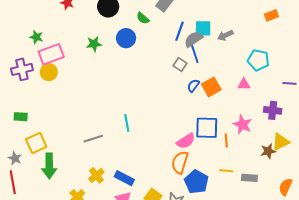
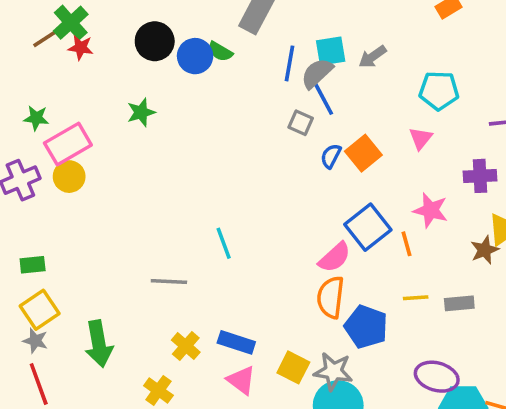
blue circle: (126, 38) -> (195, 56), moved
pink triangle: (244, 84) -> (421, 138), turned -40
blue square: (207, 128) -> (368, 227), turned -30
gray line: (93, 139) -> (169, 281), turned 30
yellow square: (36, 143) -> (40, 310), moved

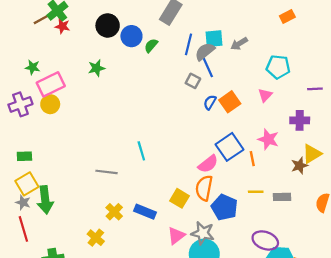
green semicircle: (220, 52) -> (151, 46), moved, turned 96
green arrow: (99, 344) -> (45, 200), moved
yellow square: (293, 367) -> (180, 198), moved
pink triangle: (241, 380) -> (176, 236), moved, turned 42

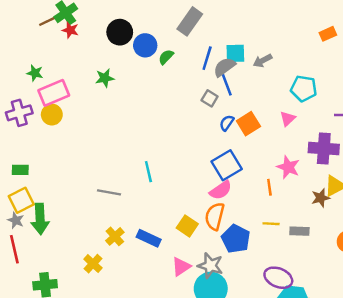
orange rectangle: (287, 17) -> (328, 34), moved
purple cross: (300, 120) -> (324, 149), size x1.4
blue square: (230, 147) -> (227, 165), moved

